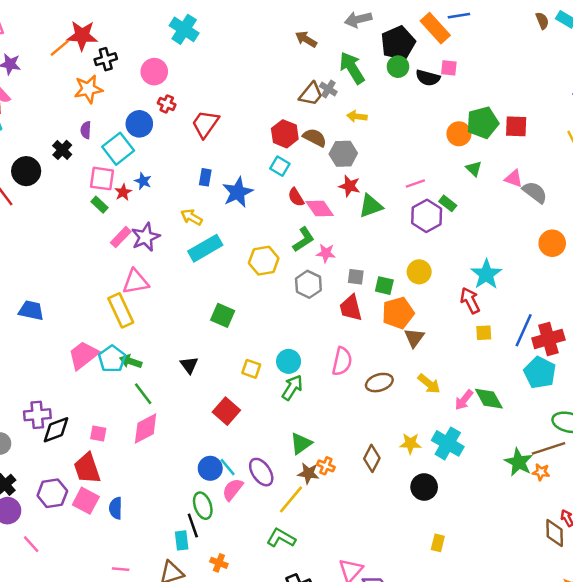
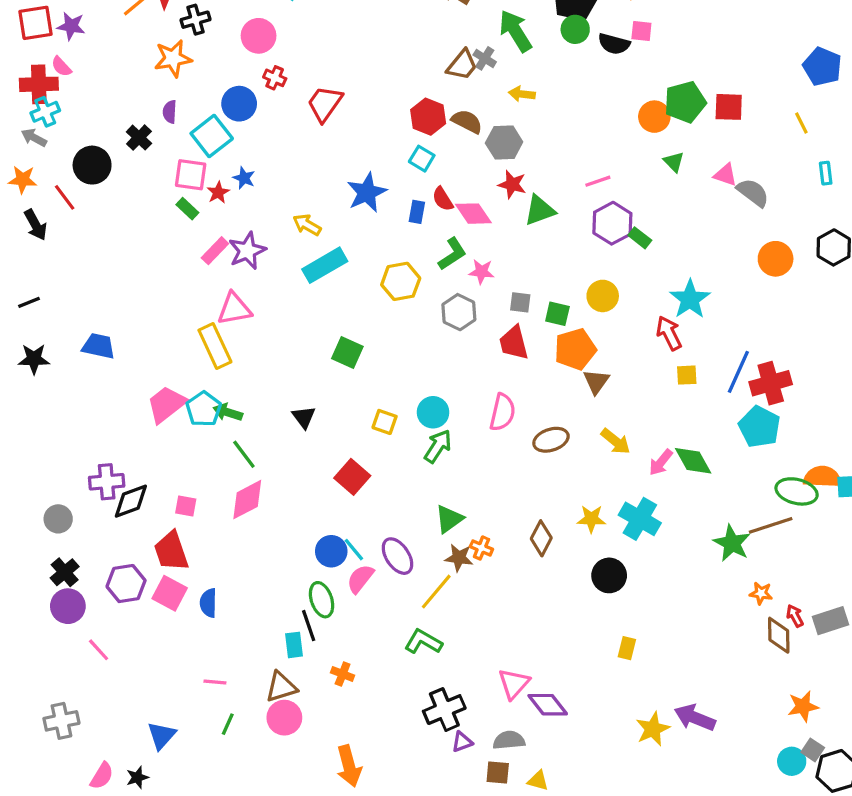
blue rectangle: (205, 177) -> (417, 212), moved
green rectangle: (448, 203) -> (640, 238), moved
orange star: (541, 472) -> (761, 593), moved

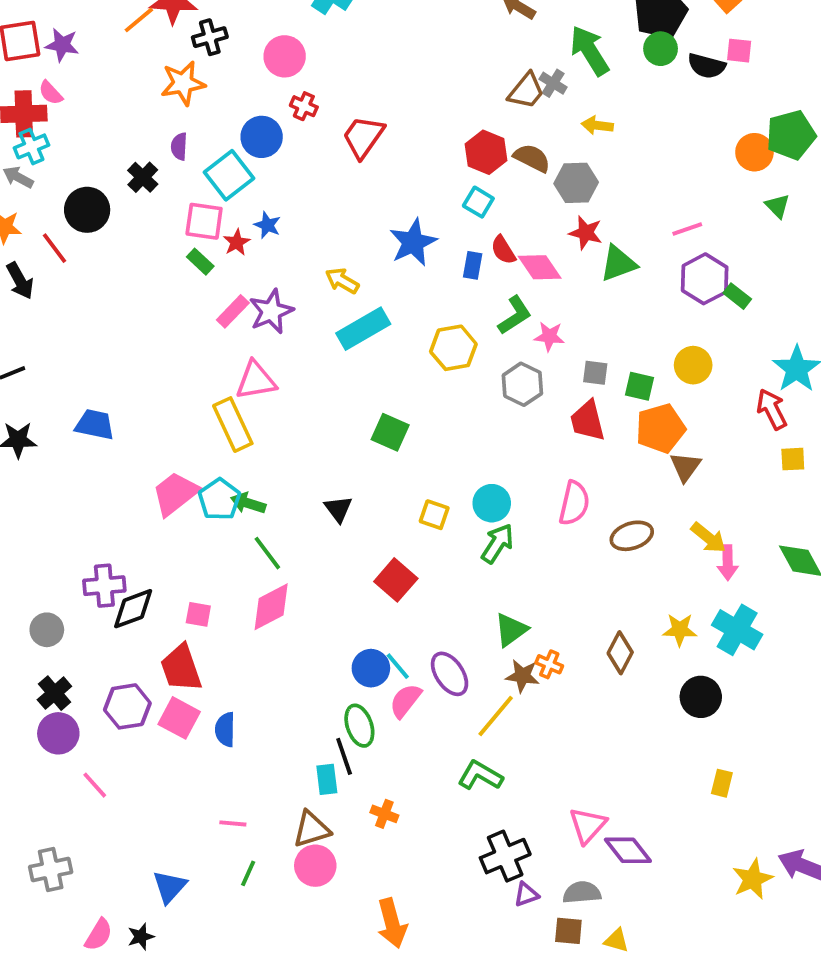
pink arrow: (661, 462) -> (728, 563), moved, turned -40

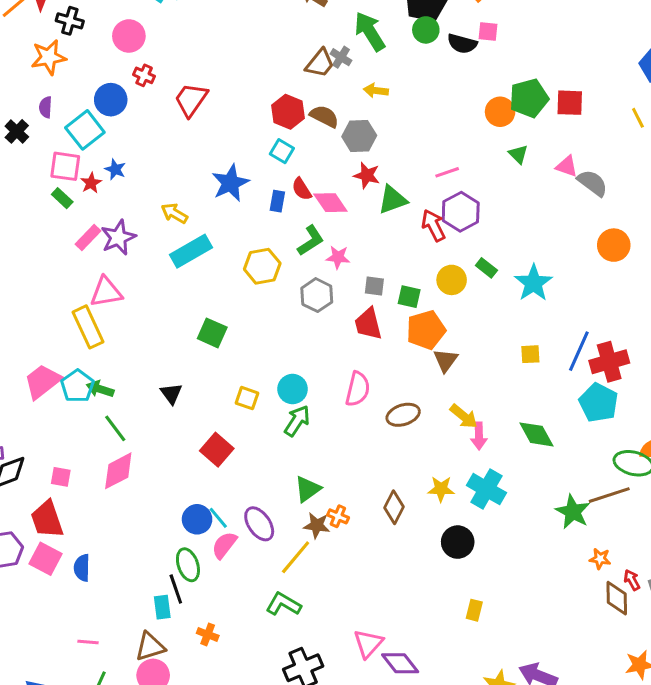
black cross: (210, 37) -> (70, 21), turned 32
green rectangle: (737, 296) -> (486, 268), moved
red arrow: (772, 409) -> (433, 225), moved

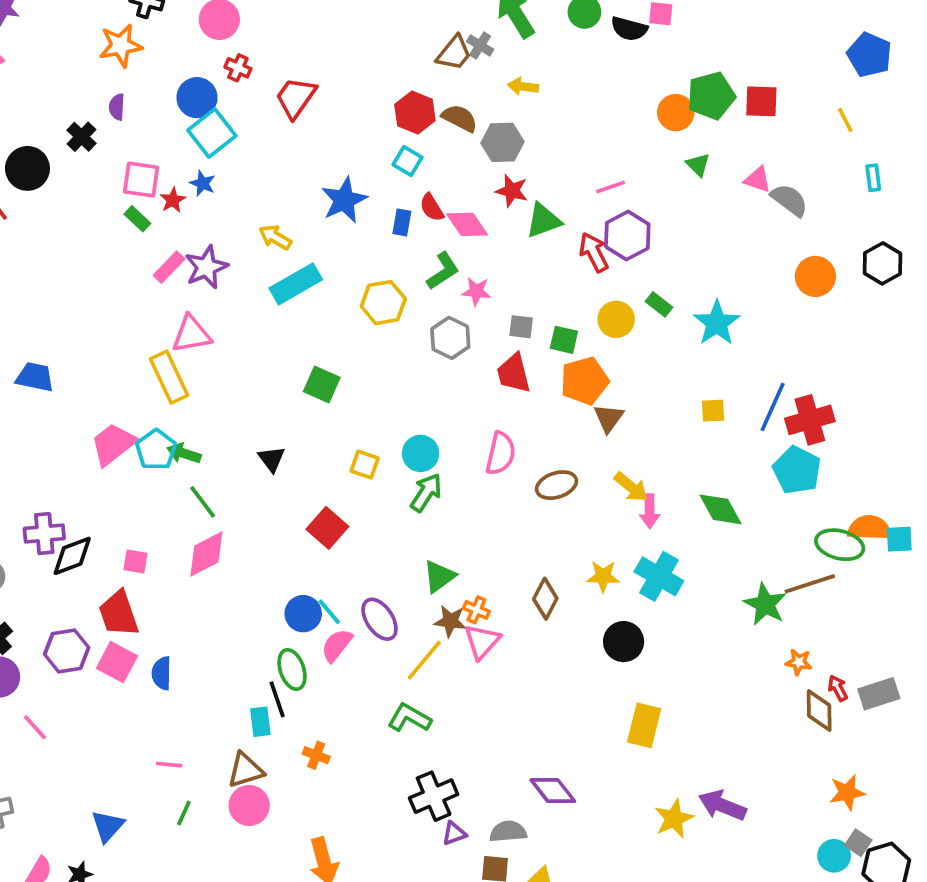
cyan square: (85, 130) -> (212, 133), moved
yellow rectangle: (474, 610) -> (644, 725), size x1.6
pink triangle: (368, 644) -> (482, 642), moved

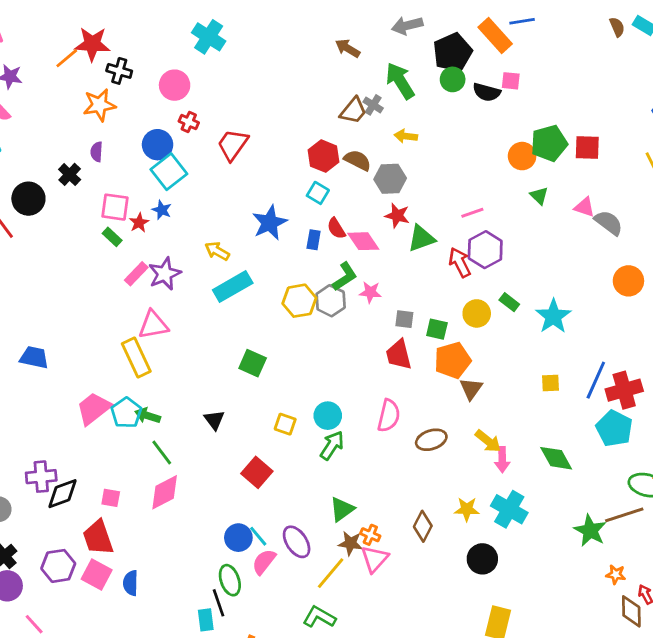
gray hexagon: (450, 338) -> (331, 301), moved

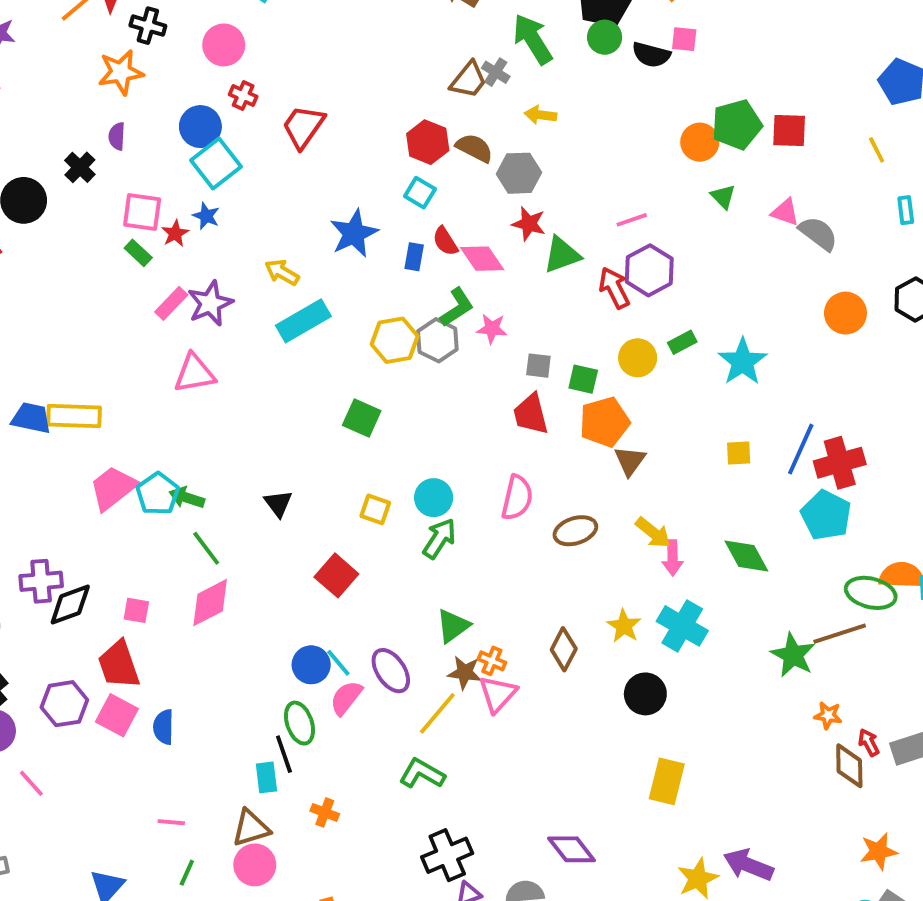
green rectangle: (509, 302) -> (682, 342), turned -66
yellow rectangle: (136, 357) -> (74, 416), moved, turned -63
green square: (253, 363) -> (362, 418), moved
yellow star: (467, 509) -> (624, 626), turned 30

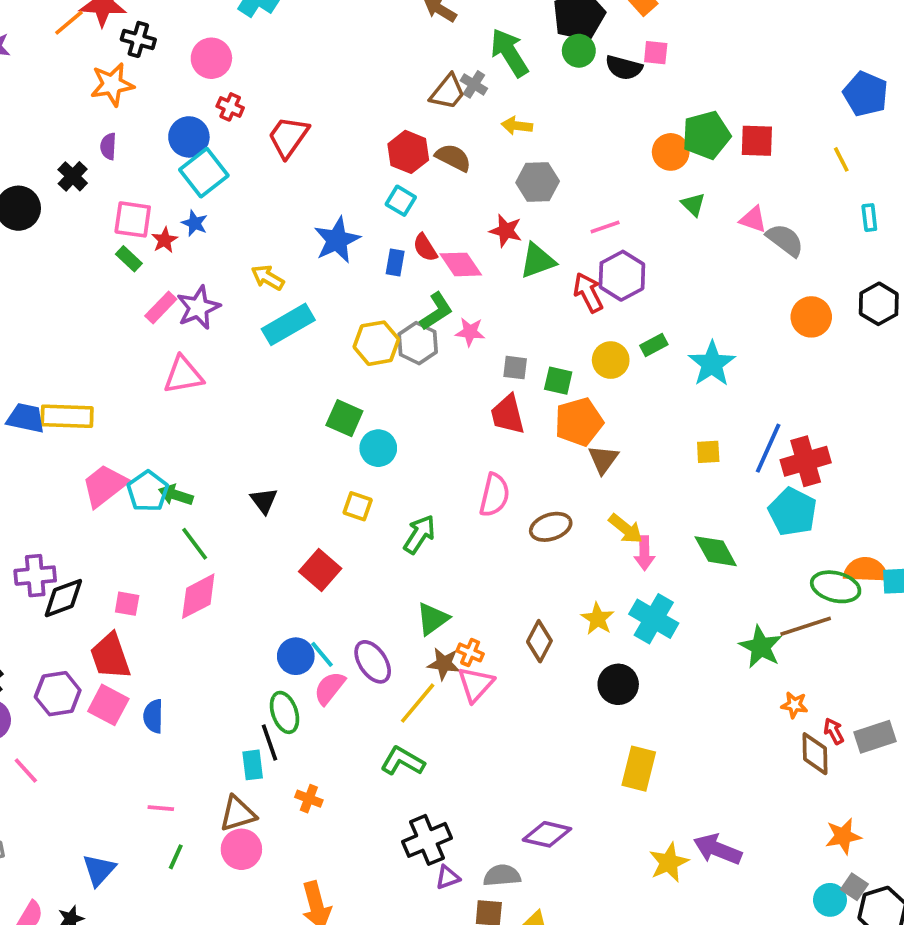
gray hexagon: (519, 173) -> (538, 182), moved
cyan circle: (434, 498) -> (378, 448), moved
purple diamond: (572, 849) -> (547, 834), turned -39

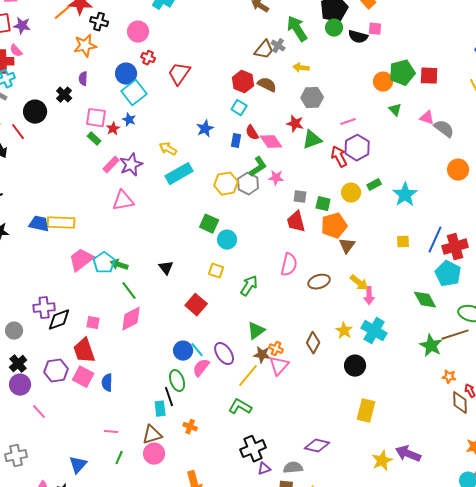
blue star: (337, 240) -> (205, 129), size x0.7
green diamond: (716, 551) -> (425, 300), moved

